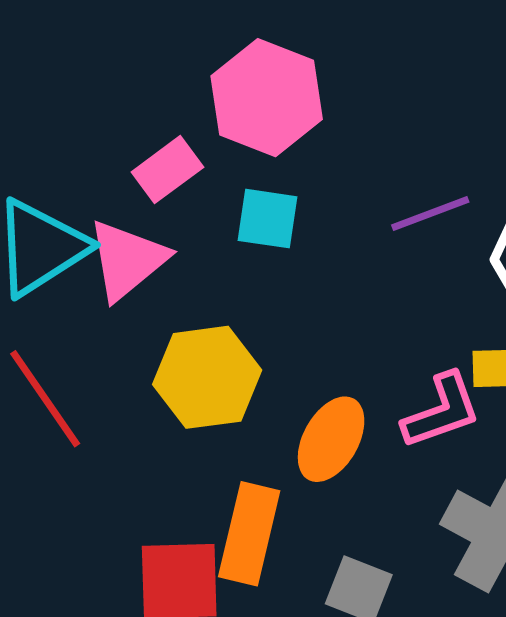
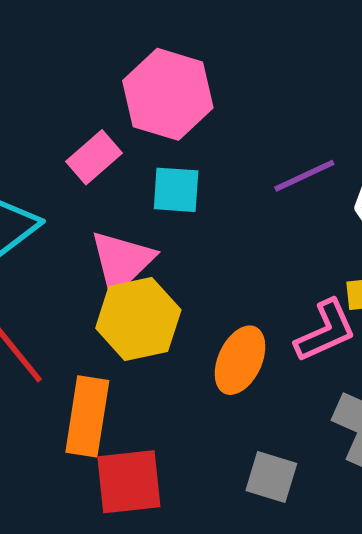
pink triangle: (127, 260) -> (122, 262), moved
orange rectangle: (249, 534) -> (87, 416), moved

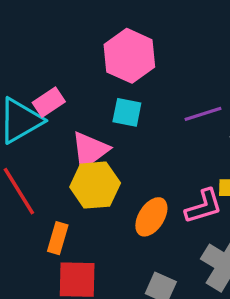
pink rectangle: (94, 157) -> (49, 102), moved
orange rectangle: (87, 416) -> (58, 238), size x0.7

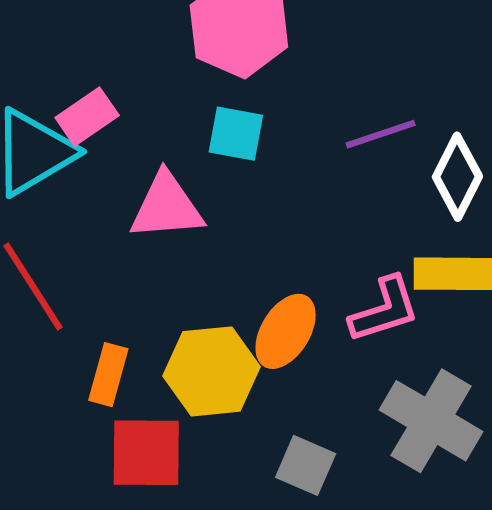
pink triangle: (90, 150) -> (166, 207), turned 33
yellow hexagon: (95, 185) -> (212, 371), moved

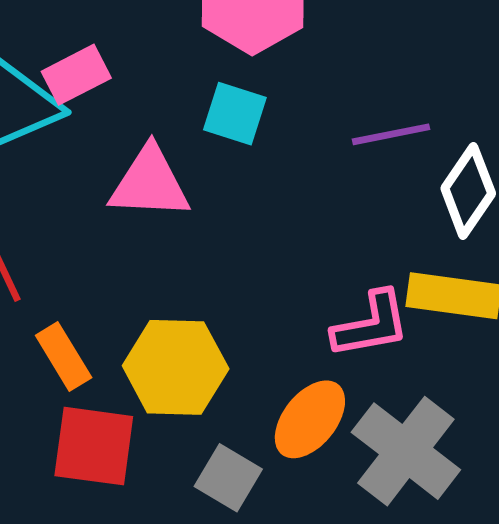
orange ellipse: (286, 331) -> (310, 419), moved
orange rectangle: (108, 375) -> (64, 356), turned -54
gray square: (306, 465) -> (228, 478), moved

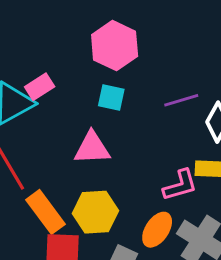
pink triangle: (150, 183) -> (92, 148), moved
orange rectangle: (64, 356) -> (45, 212), size x1.5

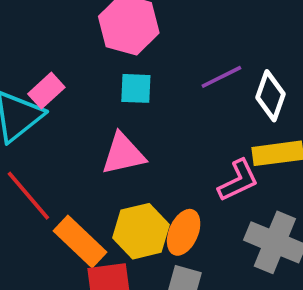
orange ellipse: (157, 230) -> (184, 232), moved

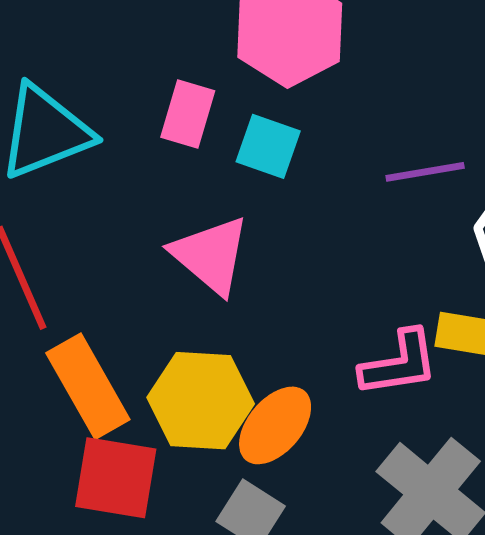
pink rectangle: (46, 91) -> (188, 114), moved, turned -48
pink triangle: (123, 154) -> (211, 255), turned 36

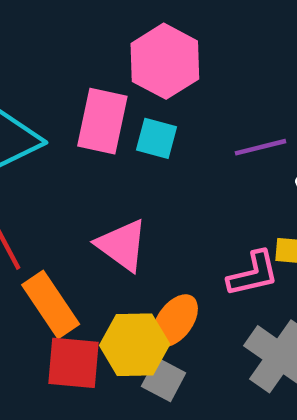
pink rectangle: (188, 114) -> (102, 121), size x1.5
pink triangle: (211, 255) -> (122, 245), moved
yellow hexagon: (201, 401) -> (135, 345), moved

